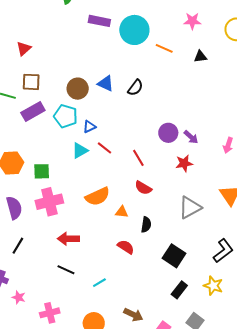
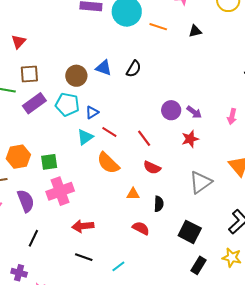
orange semicircle: (98, 196) -> (108, 163), moved, turned 75

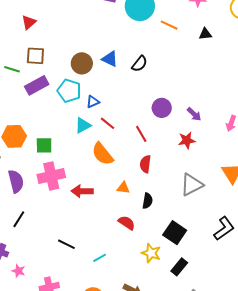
purple circle: (171, 110) -> (162, 108), moved
red semicircle: (152, 168) -> (145, 164), turned 66
red arrow: (83, 226) -> (82, 191), moved
yellow star: (232, 258) -> (151, 253), moved

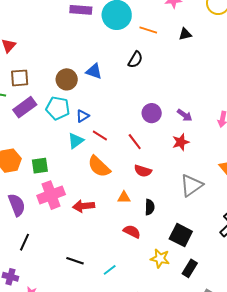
black semicircle: (140, 64) -> (135, 60), moved
red semicircle: (145, 164) -> (143, 171), turned -72

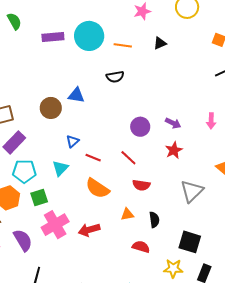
black semicircle: (135, 60) -> (115, 77), turned 60
cyan pentagon: (58, 108) -> (24, 171), moved
cyan triangle: (76, 141) -> (60, 168), moved

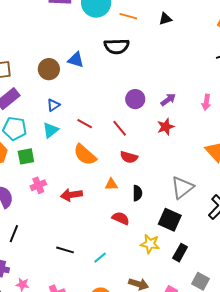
black semicircle: (115, 77) -> (117, 46), size x1.4
purple arrow: (173, 123) -> (168, 100), turned -70
blue triangle: (73, 141) -> (53, 105), moved
gray triangle: (192, 191) -> (182, 188), moved
pink cross: (55, 225) -> (38, 185), size x0.6

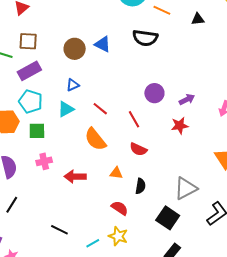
yellow star: (150, 244) -> (118, 236), moved

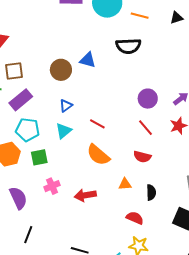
red line: (134, 119) -> (145, 128), moved

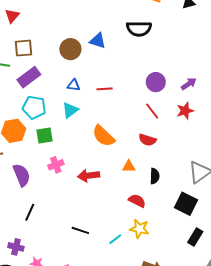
blue triangle: (66, 106) -> (74, 85), turned 40
red line: (97, 124) -> (105, 89), moved, turned -35

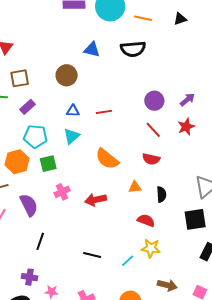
blue triangle: (98, 41) -> (92, 50), moved
purple rectangle: (29, 77) -> (27, 107), size x0.7
black square: (186, 204) -> (195, 219), turned -30

